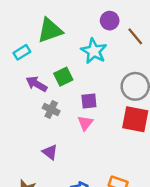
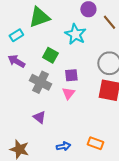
green square: (63, 77) -> (50, 55), turned -35
purple arrow: (37, 84) -> (16, 61), moved
gray cross: (51, 110) -> (40, 82), size x1.5

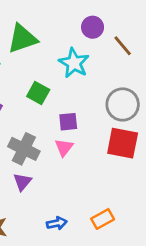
gray cross: (40, 82) -> (24, 149), moved
purple triangle: (39, 117) -> (22, 182), turned 32
orange rectangle: (95, 143) -> (103, 219), turned -49

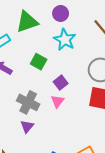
purple circle: (93, 27) -> (61, 13), moved
purple square: (68, 122) -> (61, 83), turned -32

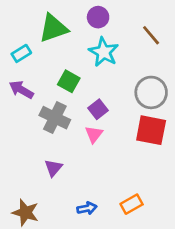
gray cross: (28, 102) -> (55, 118), moved

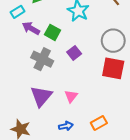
purple arrow: (21, 90) -> (31, 28), moved
pink triangle: (94, 134) -> (71, 96), moved
purple triangle: (53, 168) -> (41, 96), size x1.6

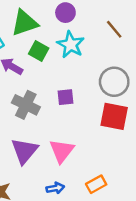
green square: (53, 32) -> (39, 51), moved
purple square: (74, 53) -> (65, 97), turned 32
pink triangle: (71, 96) -> (62, 151), size x1.5

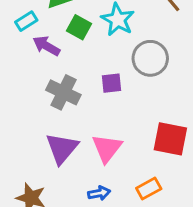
gray circle: (114, 82) -> (150, 58), moved
red square: (114, 116) -> (170, 139), moved

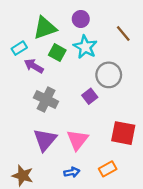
purple square: (112, 83) -> (90, 96), moved, turned -32

